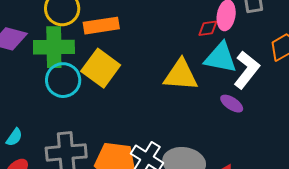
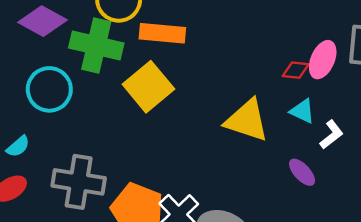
cyan triangle: (221, 58) -> (302, 111), size x0.6
white L-shape: (247, 70) -> (331, 135), size x0.6
cyan circle: (63, 80) -> (49, 89), moved

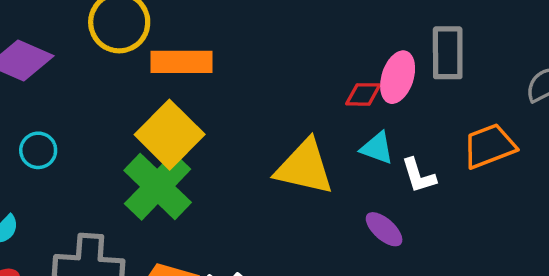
green cross: (96, 45) -> (158, 186), moved, turned 36
cyan circle: (49, 89) -> (38, 150), size x0.6
white L-shape: (331, 135) -> (419, 176), turned 116

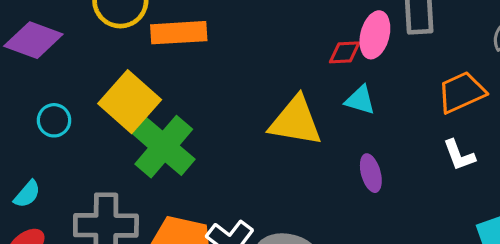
yellow square: (170, 135) -> (130, 102), moved
white L-shape: (419, 176) -> (459, 155), moved
purple ellipse: (384, 229) -> (371, 173), turned 36

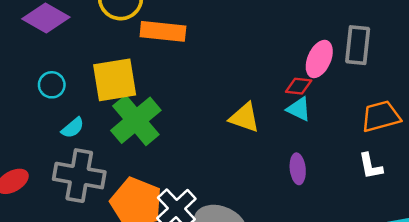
red diamond: (345, 52) -> (299, 86), moved
yellow square: (130, 102) -> (115, 80), turned 30
yellow triangle: (296, 121) -> (244, 117), size x0.7
cyan semicircle: (27, 194) -> (73, 128), moved

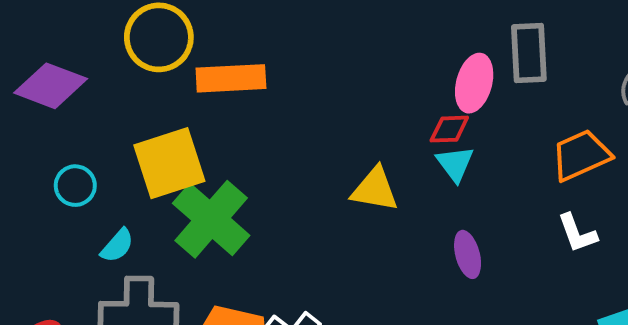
cyan triangle: (299, 109) -> (455, 164), turned 36

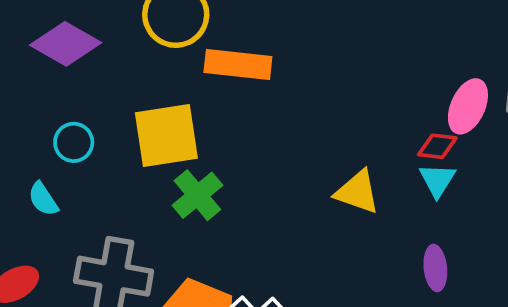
green cross: (211, 219) -> (197, 195), size x0.7
cyan semicircle: (117, 246) -> (43, 199), moved, turned 96

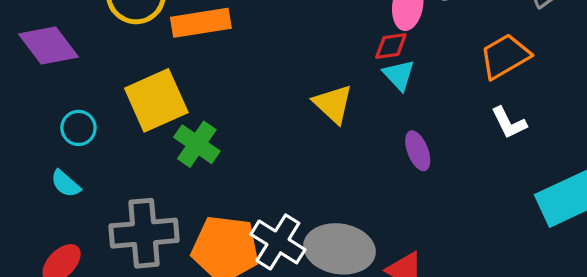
purple diamond: (66, 44) -> (48, 45), turned 38
yellow triangle: (357, 192) -> (333, 104), turned 39

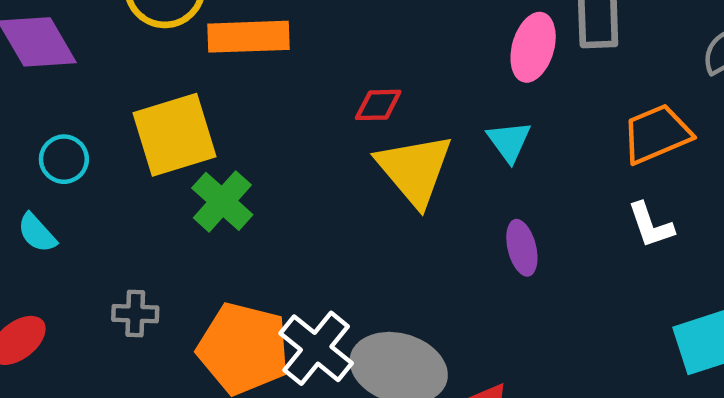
red diamond: (391, 46) -> (378, 105), moved
yellow triangle: (333, 104) -> (415, 170), size x1.4
gray cross: (144, 233) -> (135, 314), size x0.5

